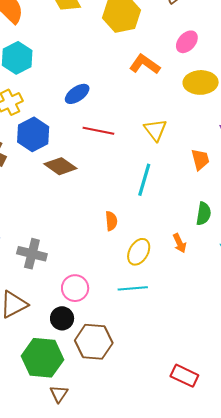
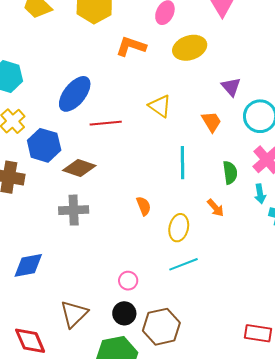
blue ellipse: (77, 94) -> (75, 94), size x1.5
cyan line: (144, 180) -> (182, 163), moved
gray cross: (32, 254) -> (74, 210), moved
pink circle: (75, 288) -> (128, 281), size x0.7

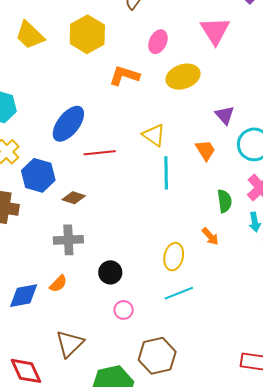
cyan line: (182, 163) -> (166, 173), moved
brown diamond: (79, 168) -> (74, 198), size x0.7
orange semicircle: (144, 206) -> (58, 284), moved, turned 66
black circle: (124, 313) -> (110, 272), moved

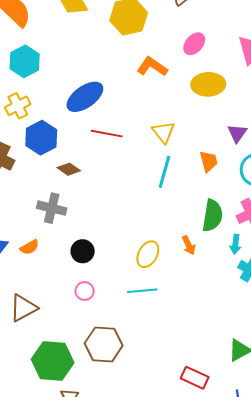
green semicircle: (225, 201) -> (212, 215), size x1.4

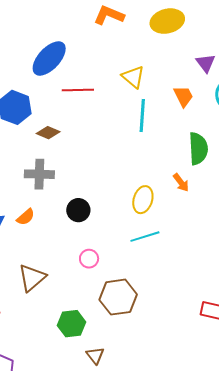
pink circle: (85, 291) -> (89, 259), moved
green hexagon: (53, 361) -> (72, 324), size x0.7

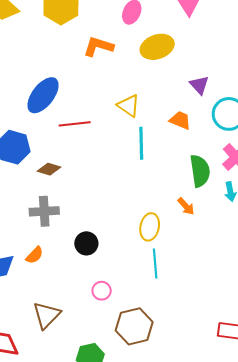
orange trapezoid: (183, 96) -> (180, 120), turned -35
cyan line: (145, 237) -> (155, 263), turned -72

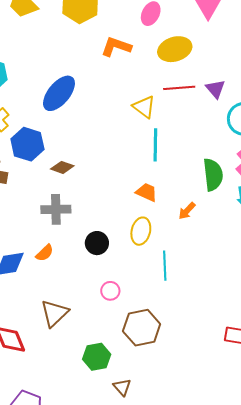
orange trapezoid: (180, 120) -> (147, 192), moved
red line: (75, 124) -> (179, 88), moved
orange arrow: (186, 206) -> (187, 211), moved, turned 84
yellow ellipse: (150, 227) -> (141, 231), moved

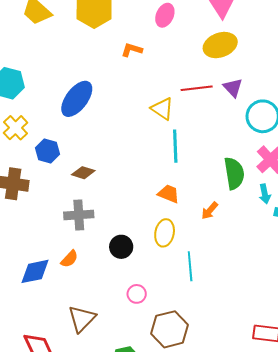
orange L-shape: (116, 47) -> (132, 50), size x0.7
yellow ellipse: (175, 49) -> (220, 45), moved
blue hexagon: (27, 144) -> (47, 151), size x0.7

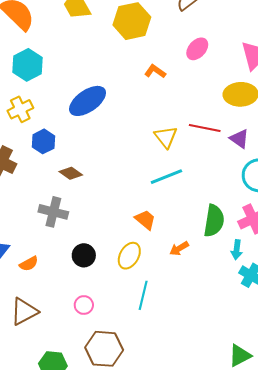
purple triangle: (233, 88) -> (239, 139), turned -30
cyan line: (175, 146) -> (166, 177), turned 52
orange semicircle: (69, 259) -> (29, 264), moved

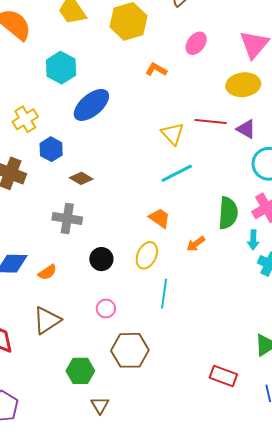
cyan hexagon: (28, 65) -> (61, 68), moved

